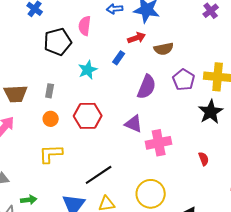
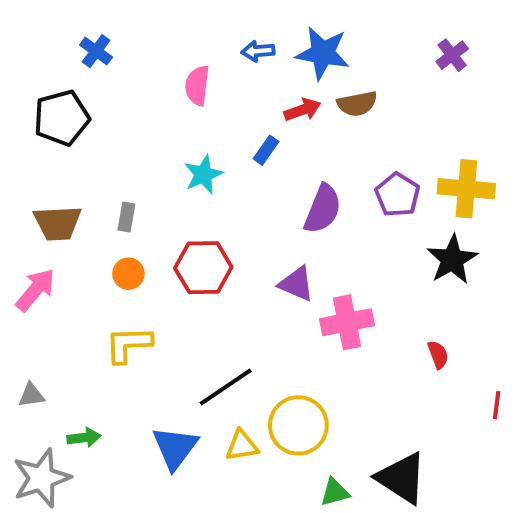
black pentagon: (58, 42) -> (62, 118), moved
brown semicircle: (164, 49) -> (357, 104), moved
yellow circle: (151, 194) -> (298, 425), moved

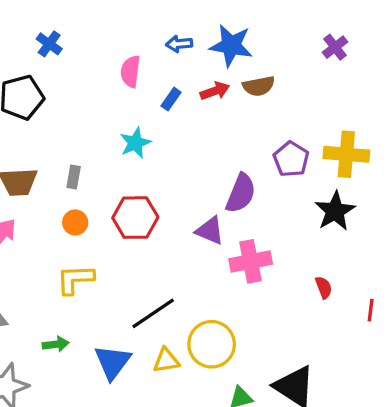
blue rectangle: (266, 150) -> (171, 99), moved
purple semicircle: (323, 209) -> (241, 193), moved
red line: (497, 405) -> (371, 310), moved
green arrow: (84, 438) -> (56, 344), moved

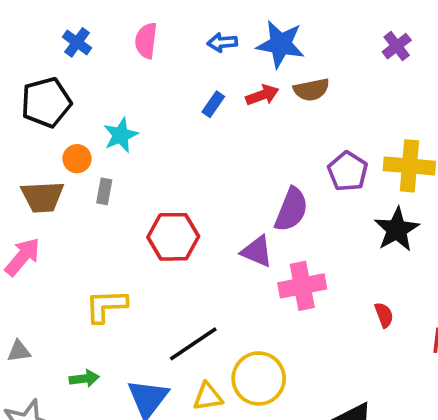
pink semicircle: (130, 71) -> (146, 41), moved
cyan star: (135, 143) -> (121, 135), moved
orange circle: (75, 222) -> (77, 159), moved

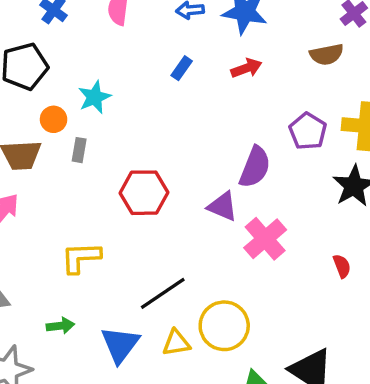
brown semicircle: (311, 90) -> (327, 54), moved
red arrow: (262, 95) -> (246, 68), moved
pink cross: (302, 286) -> (265, 239), turned -30

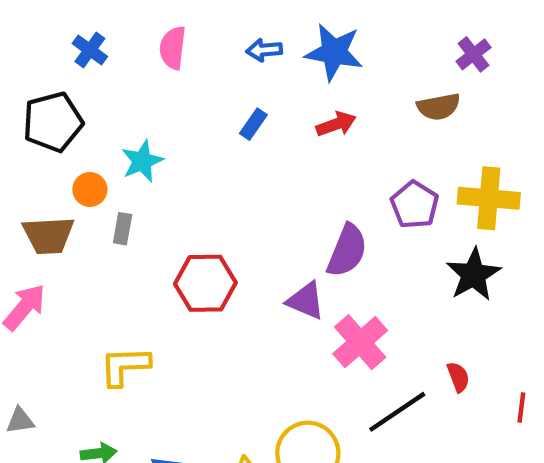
black line: (163, 293) -> (397, 412), moved

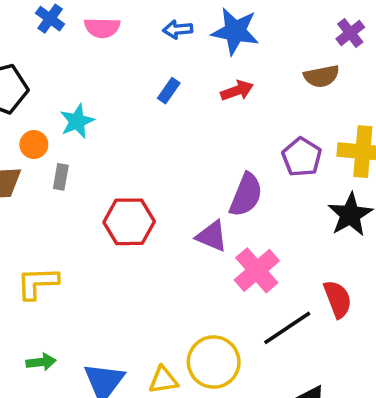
pink semicircle: (173, 48) -> (102, 28), turned -96
blue cross: (90, 50) -> (50, 19), moved
yellow L-shape: (125, 366) -> (37, 283), moved
red semicircle: (458, 377) -> (338, 299), size x1.5

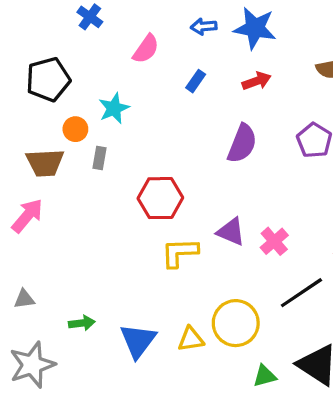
pink semicircle: (102, 28) -> (146, 49), moved, turned -56
purple semicircle: (246, 195) -> (242, 144), moved
purple triangle: (212, 236) -> (231, 232), moved
pink cross: (257, 270) -> (274, 241), size x0.7
yellow L-shape: (37, 283) -> (180, 253), moved

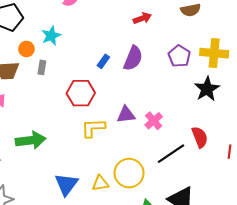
blue rectangle: (196, 81) -> (103, 61), moved
purple triangle: (231, 232) -> (126, 115), turned -30
green arrow: (82, 323) -> (31, 140), moved, size x1.8

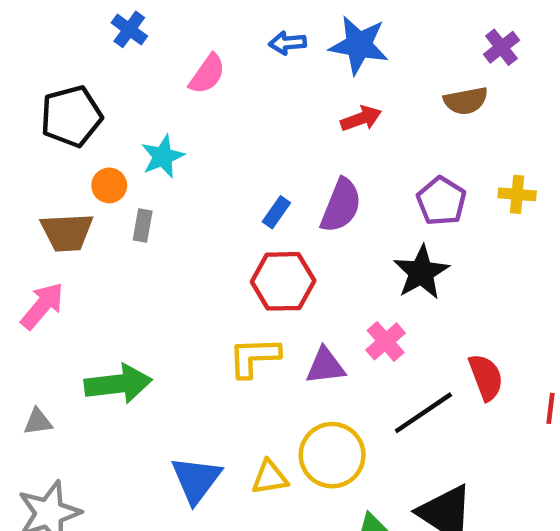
yellow cross: (214, 53) -> (517, 194), size x0.6
black star: (207, 89) -> (421, 272), moved
red hexagon: (81, 93) -> (283, 281), moved
purple triangle: (126, 115) -> (325, 366), moved

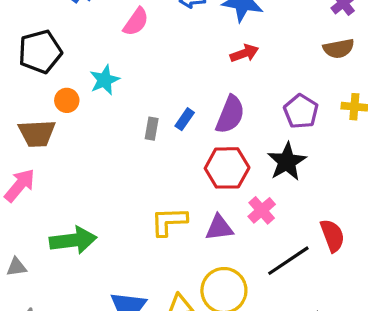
brown semicircle: (466, 101) -> (339, 49), moved
gray rectangle: (143, 226) -> (152, 129), moved
red hexagon: (283, 281) -> (227, 168), moved

